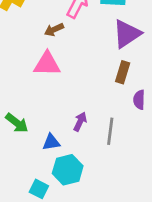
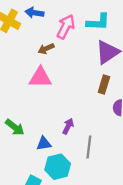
gray line: (110, 131) -> (89, 147), moved

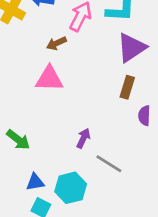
blue triangle: (44, 144) -> (35, 182), moved
gray line: (89, 147) -> (109, 164), turned -65

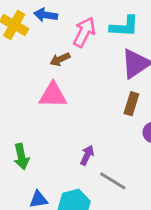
green arrow: (18, 140) -> (21, 157), turned 40

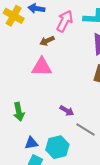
purple arrow: (87, 155) -> (67, 111), turned 96

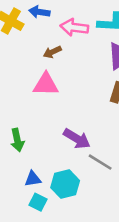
pink arrow: (65, 21) -> (74, 27), turned -110
purple arrow: (67, 111) -> (77, 139), size x1.5

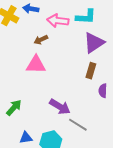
green arrow: (17, 140) -> (14, 108), turned -126

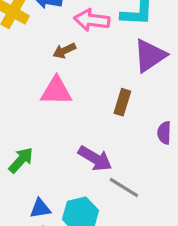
brown rectangle: (91, 71) -> (122, 102), moved

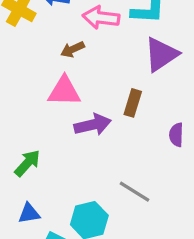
purple arrow: (95, 159) -> (93, 125), moved, turned -44
blue triangle: (40, 208) -> (29, 213), moved

